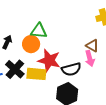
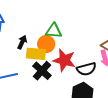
black cross: (15, 69) -> (42, 71), moved
yellow rectangle: (36, 74) -> (36, 54), moved

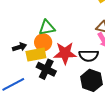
black arrow: (22, 42) -> (20, 47), turned 64
black semicircle: (86, 69) -> (89, 56), turned 30

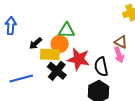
black arrow: (20, 47) -> (36, 43), turned 144
black semicircle: (89, 56) -> (101, 67), turned 66

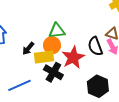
red star: (79, 59) -> (73, 57), turned -30
black semicircle: (101, 67) -> (95, 46), moved

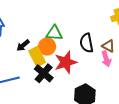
black semicircle: (95, 46) -> (87, 43), moved
yellow rectangle: (44, 57) -> (37, 57), turned 60

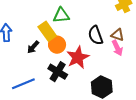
green triangle: (54, 33) -> (61, 15), moved
yellow rectangle: (37, 57) -> (47, 31), moved

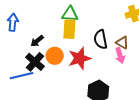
yellow rectangle: (47, 31) -> (69, 29), moved, turned 30
orange circle: (57, 45) -> (55, 56), moved
black cross: (58, 72) -> (35, 62), moved

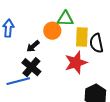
yellow rectangle: (69, 29) -> (82, 37), moved
orange circle: (55, 56) -> (52, 31), moved

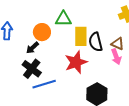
orange circle: (52, 31) -> (42, 32), moved
blue line: (18, 81) -> (44, 84), moved

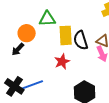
red star: (76, 62) -> (62, 62), size x0.7
black cross: (32, 69) -> (14, 86), moved

